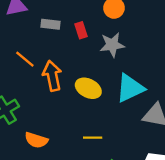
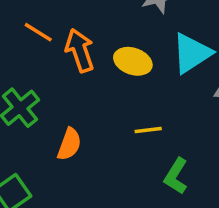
orange semicircle: (36, 140) -> (69, 144), turned -80

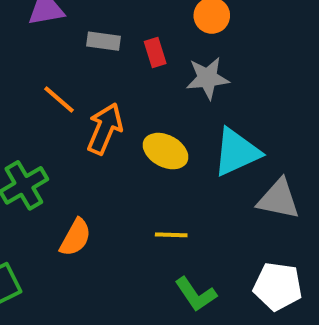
orange arrow: (80, 50) -> (105, 129), turned 33
green L-shape: (176, 176) -> (196, 294), turned -75

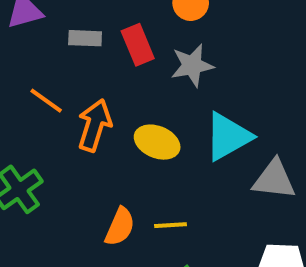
red rectangle: (155, 52) -> (138, 45), size x1.4
orange semicircle: (75, 237) -> (120, 227), moved

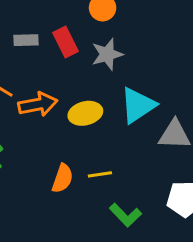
orange arrow: (94, 125) -> (38, 104), turned 66
yellow ellipse: (157, 142) -> (85, 113), turned -32

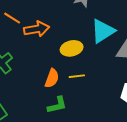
yellow ellipse: (85, 113) -> (72, 48), moved
green L-shape: (125, 215) -> (57, 105), moved, turned -60

